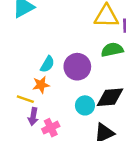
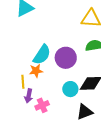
cyan semicircle: (47, 64) -> (42, 55), size x1.5
yellow line: (25, 99) -> (23, 82), turned 64

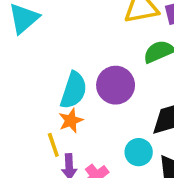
cyan circle: (70, 89) -> (139, 152), moved

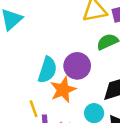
orange star: (71, 121) -> (63, 90), moved, size x1.5

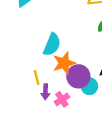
purple circle: (77, 66) -> (78, 76), moved

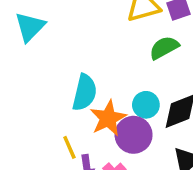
cyan circle: (89, 86) -> (146, 105), moved

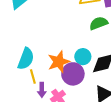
cyan semicircle: (85, 93) -> (26, 59), moved

